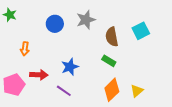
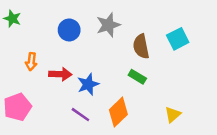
red arrow: (39, 75) -> (60, 74), moved
orange diamond: (112, 90) -> (118, 112), moved

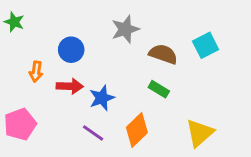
blue circle: (69, 30) -> (71, 50), moved
brown semicircle: (141, 46) -> (163, 54), turned 120
yellow triangle: (173, 115) -> (200, 133), size x1.5

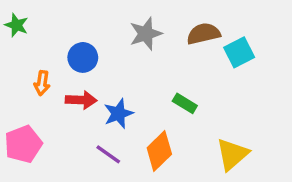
brown semicircle: (163, 54) -> (203, 34), moved, turned -32

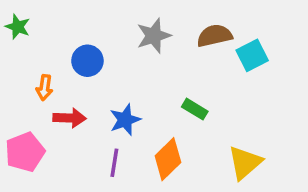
red arrow: (81, 100) -> (70, 118), moved
purple line: (108, 154) -> (114, 163), turned 64

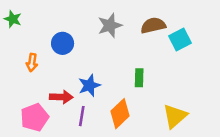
green rectangle: (195, 109) -> (139, 78), turned 60
red arrow: (70, 118) -> (61, 97), moved
pink pentagon: (25, 152) -> (34, 117), moved

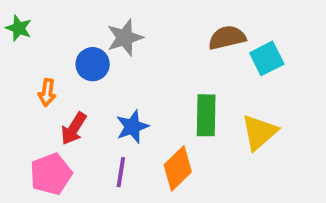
gray star: (110, 25) -> (125, 38), moved
green rectangle: (139, 78) -> (206, 115), size x1.5
red arrow: (61, 97) -> (74, 129), moved, turned 120
yellow triangle: (175, 116) -> (259, 132), moved

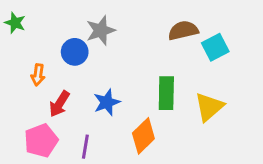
purple line: (121, 172) -> (85, 147), moved

